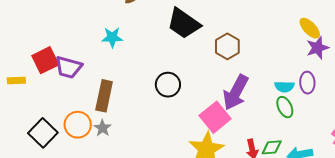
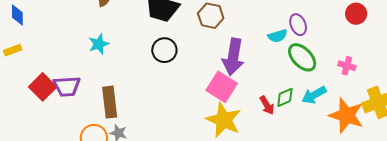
yellow rectangle: (16, 81) -> (13, 50), moved
black circle: (168, 85) -> (164, 50), moved
green ellipse: (285, 107) -> (302, 57), moved, size x1.4

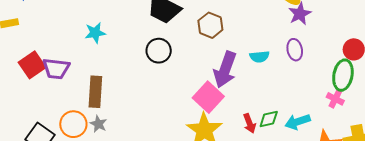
cyan semicircle: (278, 36) -> (259, 57), moved
green ellipse: (302, 57) -> (343, 75), moved, turned 44

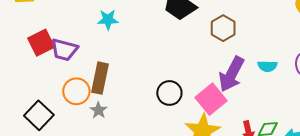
black circle: (159, 51) -> (169, 93), moved
orange circle: (73, 124) -> (76, 91), moved

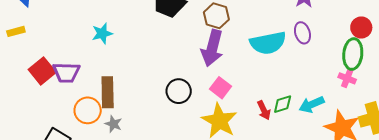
cyan semicircle: (267, 66) -> (268, 43), size x1.8
purple arrow: (232, 74) -> (212, 48), moved
pink square: (211, 99) -> (220, 88), size x0.7

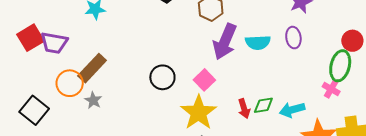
cyan semicircle: (268, 43) -> (258, 42), size x0.7
purple arrow: (212, 48) -> (225, 42), moved
brown rectangle: (108, 92) -> (92, 68), turned 36

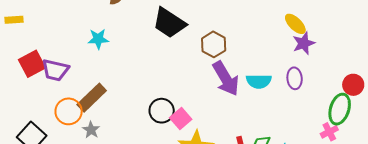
purple arrow: (225, 42) -> (226, 79), turned -57
pink square: (204, 80) -> (181, 118), moved
pink cross: (331, 89) -> (329, 132), turned 30

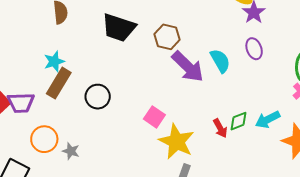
cyan semicircle: (259, 81) -> (220, 61), turned -105
brown rectangle: (92, 98) -> (59, 83), moved
black circle: (162, 111) -> (98, 97), moved

